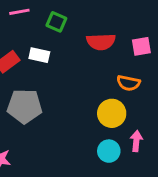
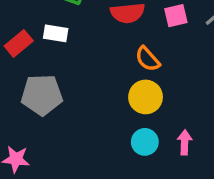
orange semicircle: (128, 83) -> (148, 59), moved, turned 40
pink arrow: (136, 141) -> (185, 142), moved

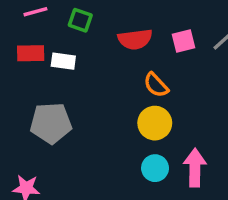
red rectangle: (19, 43) -> (31, 53), moved, turned 40
pink arrow: (185, 142) -> (195, 168), size x1.5

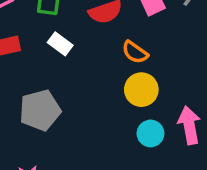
white rectangle: (63, 61) -> (60, 44), moved, turned 40

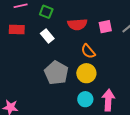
gray pentagon: (40, 110) -> (56, 73), moved, turned 30

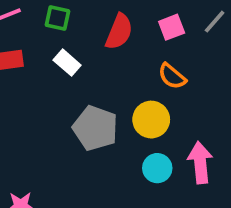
red semicircle: (77, 24) -> (119, 32), turned -54
orange semicircle: (88, 51) -> (172, 76), moved

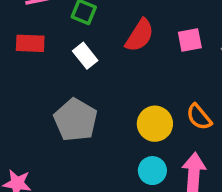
orange semicircle: (172, 76) -> (199, 117), moved
gray pentagon: (95, 128) -> (76, 120), moved

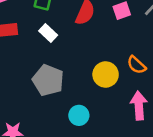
cyan circle: (152, 171) -> (79, 115), moved

